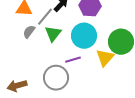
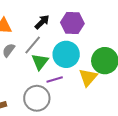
gray line: (45, 17) -> (33, 45), moved
green triangle: (53, 34) -> (40, 62), moved

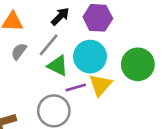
green triangle: (40, 62) -> (58, 66), turned -42
yellow triangle: (88, 77) -> (100, 85), moved

